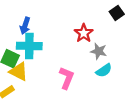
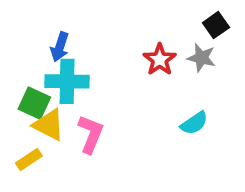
gray star: (99, 51) -> (201, 58), moved
pink L-shape: (67, 78) -> (91, 134), moved

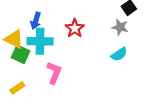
red star: (160, 60) -> (75, 28), moved
cyan semicircle: (194, 123) -> (119, 54), moved
yellow triangle: (49, 125) -> (14, 39), moved

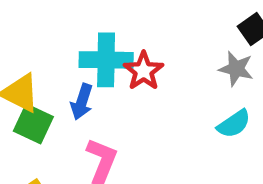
blue arrow: (36, 21) -> (82, 102), moved
cyan cross: (40, 41) -> (106, 60), moved

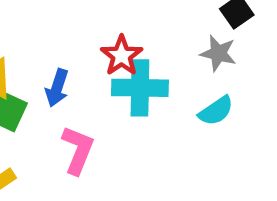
cyan cross: (106, 60) -> (140, 88), moved

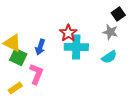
pink L-shape: (78, 150) -> (36, 74), moved

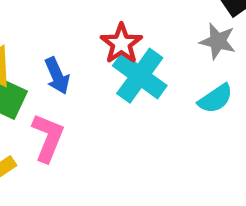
blue arrow: (40, 47) -> (57, 76), turned -42
cyan cross: (76, 47) -> (140, 76), turned 35

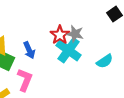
gray star: (218, 41) -> (75, 34), moved

